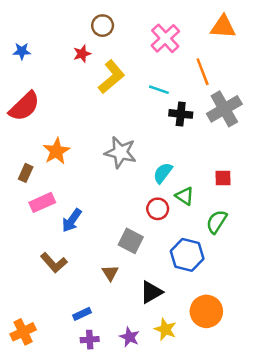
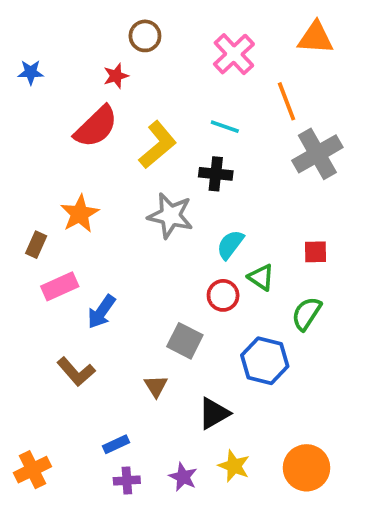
yellow L-shape: (112, 77) -> (158, 145), moved
red semicircle: (24, 106) -> (96, 127), moved
black cross: (181, 114) -> (216, 174), moved
orange circle: (206, 311) -> (306, 468), moved

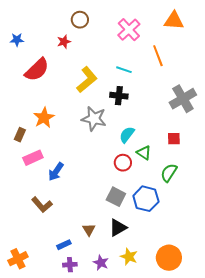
red semicircle: (96, 127) -> (37, 70), moved
gray cross: (317, 154) -> (183, 99), moved
gray square: (185, 341) -> (116, 197), moved
brown triangle: (156, 386) -> (89, 230), moved

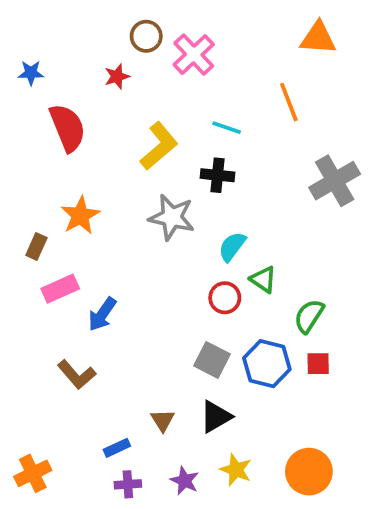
pink cross: (129, 30) -> (194, 55), moved
red semicircle: (37, 70) -> (68, 128), turned -68
red square: (174, 139) -> (318, 364), moved

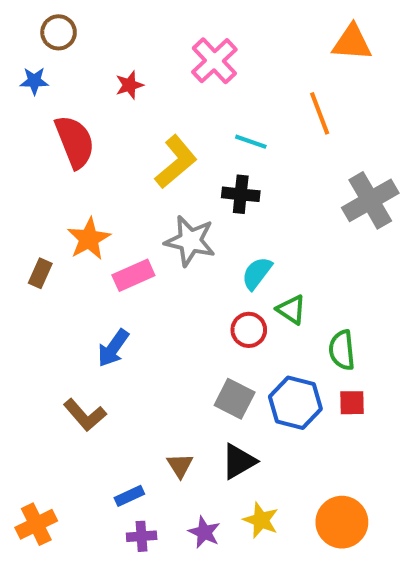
brown circle: (146, 36) -> (59, 32), moved
pink rectangle: (60, 289) -> (133, 275), moved
green semicircle: (309, 316) -> (342, 350), turned -39

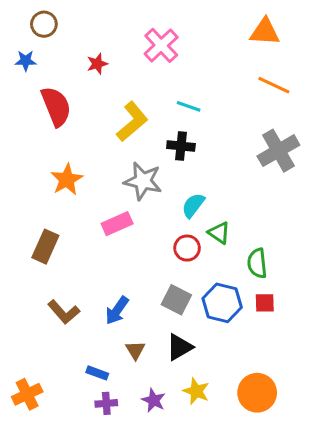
orange line: (320, 113) -> (274, 85), moved, turned -44
brown rectangle: (40, 273) -> (45, 247), moved, size x1.5
pink rectangle: (133, 275) -> (117, 224), moved
blue arrow: (113, 348) -> (117, 310), moved
blue rectangle: (129, 496) -> (97, 373), turned 45

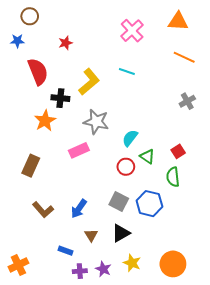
pink cross: (161, 45) -> (132, 31), moved
black cross: (181, 146) -> (60, 98), moved
gray cross: (278, 151) -> (187, 101), size x0.6
red square: (265, 303) -> (178, 151), moved, turned -32
purple cross: (106, 403) -> (80, 271), moved

